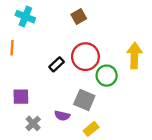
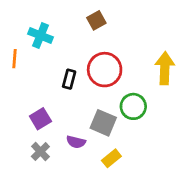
cyan cross: (25, 17) -> (40, 35), moved
black rectangle: (57, 64) -> (69, 79), turned -32
green circle: (107, 76) -> (133, 106), moved
purple square: (21, 97) -> (40, 119), moved, turned -30

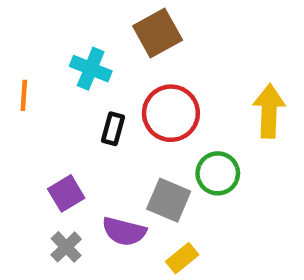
brown square: (96, 20) -> (158, 33), size x1.5
cyan cross: (40, 35) -> (91, 69), moved
purple semicircle: (76, 142) -> (124, 231), size x1.4

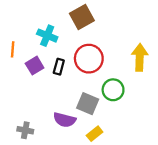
purple square: (66, 193) -> (35, 66), moved
gray cross: (66, 247) -> (25, 130), moved, turned -35

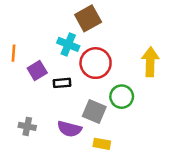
cyan cross: (47, 36) -> (68, 44), moved
black rectangle: (59, 67) -> (62, 83), moved, turned 70
gray cross: (25, 130) -> (27, 126), moved
yellow rectangle: (95, 134) -> (102, 144), turned 49

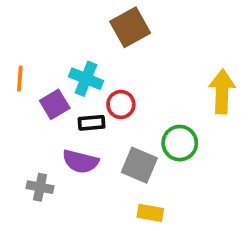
cyan cross: (68, 44) -> (86, 79), moved
red circle: (96, 63) -> (121, 104), moved, size x0.6
purple semicircle: (69, 129) -> (80, 161), moved

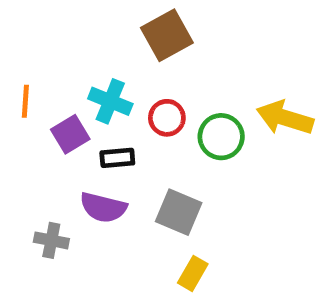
yellow arrow: (222, 92) -> (285, 118), turned -75
red circle: (121, 104) -> (167, 118), moved
green circle: (180, 143) -> (221, 137), moved
yellow rectangle: (150, 213) -> (193, 273), turned -70

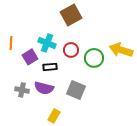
gray cross: (51, 240) -> (22, 90), moved
yellow rectangle: (193, 273) -> (54, 116), moved

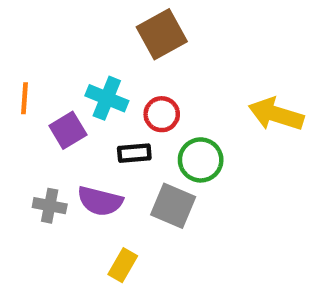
green circle: (94, 58) -> (201, 160), moved
black rectangle: (50, 67) -> (134, 153), moved

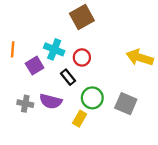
black rectangle: (134, 153) -> (68, 77), turned 56
green circle: (201, 160) -> (92, 98), moved
gray square: (173, 206) -> (126, 104), moved
yellow rectangle: (123, 265) -> (80, 119), moved

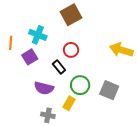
cyan cross: (54, 49) -> (38, 35), moved
gray cross: (25, 104) -> (48, 115), moved

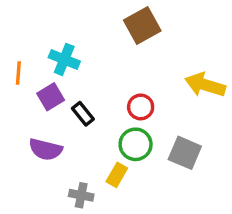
brown square: (71, 15) -> (142, 25), moved
red circle: (71, 50) -> (141, 107), moved
black rectangle: (59, 67) -> (83, 114), moved
purple semicircle: (44, 88) -> (46, 149), moved

